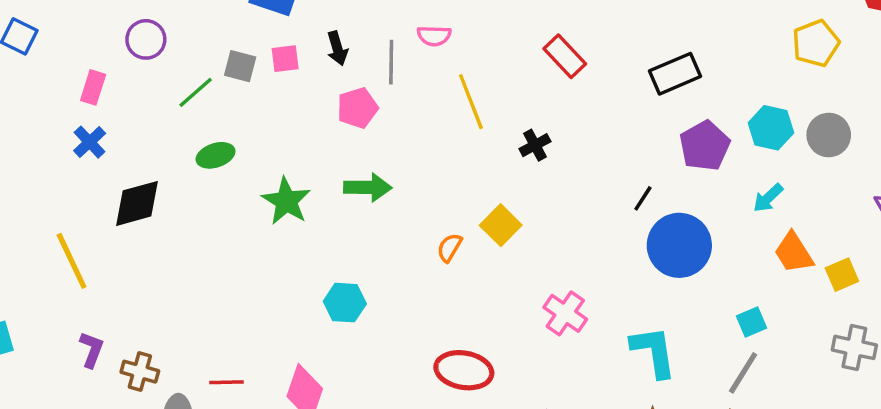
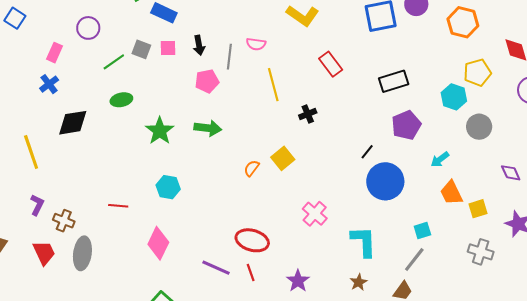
cyan hexagon: (771, 128) -> (454, 97), moved
cyan hexagon: (345, 303) -> (168, 187), moved
red line: (227, 382) -> (118, 206), moved

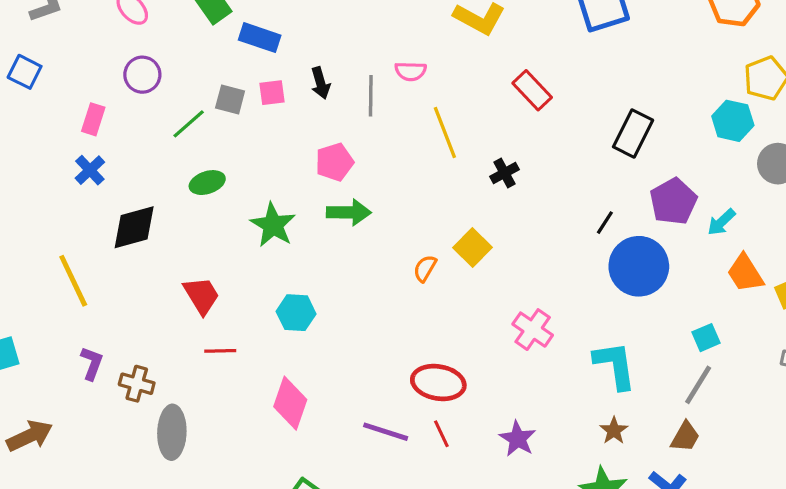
pink pentagon: (207, 81) -> (335, 162), moved
black rectangle: (394, 81) -> (633, 133), moved, turned -40
purple pentagon: (406, 125) -> (673, 202), moved
red trapezoid: (44, 253) -> (201, 295), moved

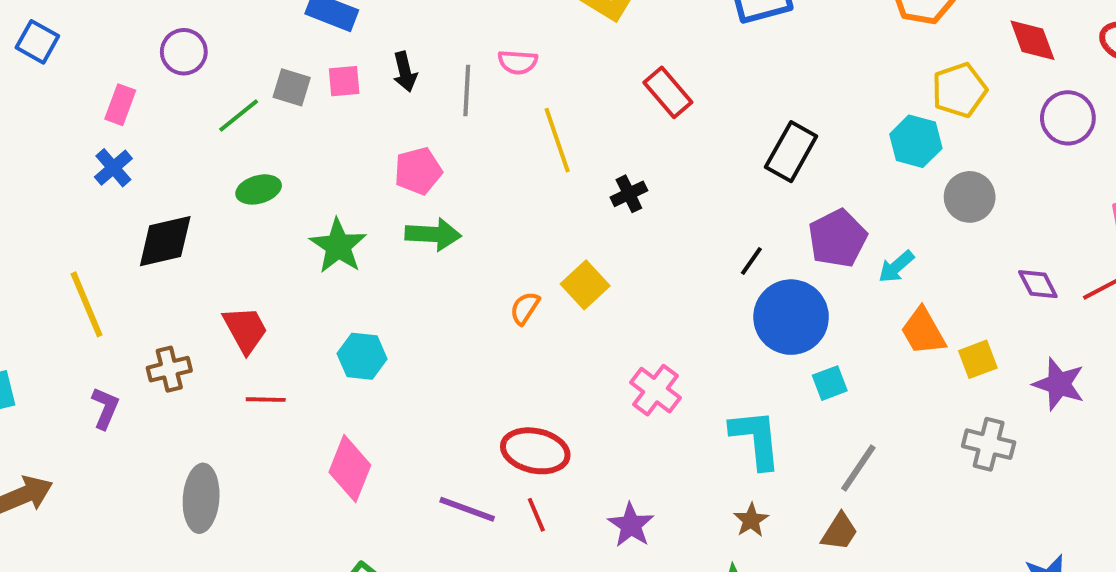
cyan square: (706, 338) -> (830, 383), moved
brown cross: (137, 384) -> (169, 369), moved, turned -32

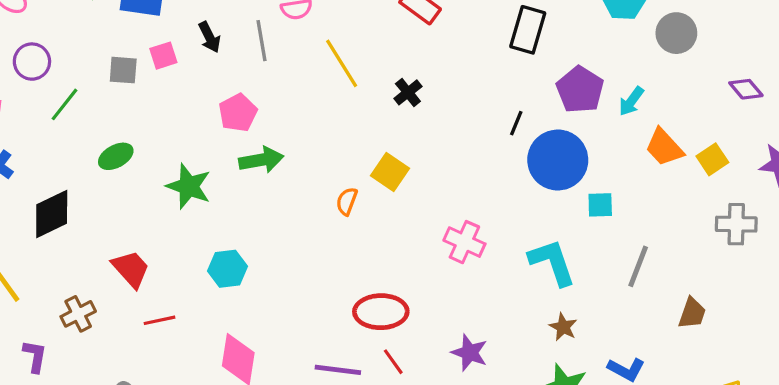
green line: (239, 116) -> (64, 104), moved
cyan square: (830, 383) -> (600, 205), turned 32
brown trapezoid: (840, 532) -> (692, 313), moved

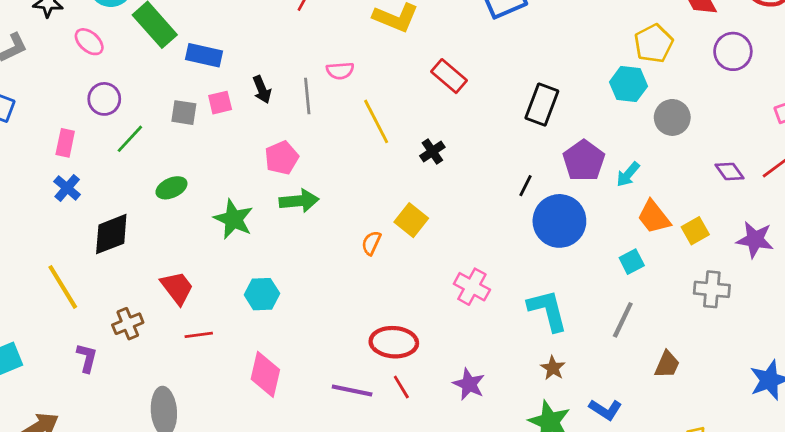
cyan square: (600, 205) -> (632, 262), moved, turned -30

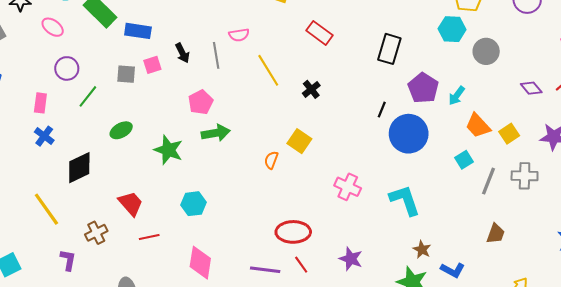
gray line: (623, 320) -> (488, 181), moved
brown star: (553, 368) -> (422, 250), moved

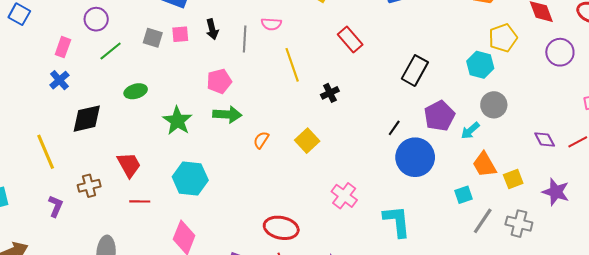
gray circle: (486, 51) -> (494, 105), moved
orange semicircle: (271, 160) -> (261, 140), moved
cyan hexagon: (194, 204) -> (190, 179), size x1.4

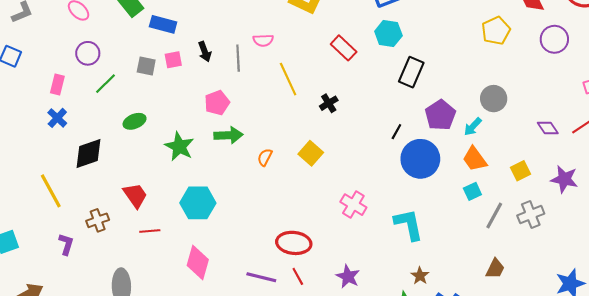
cyan hexagon: (480, 65) -> (388, 33), moved
orange trapezoid: (484, 165) -> (475, 159), moved
gray cross: (519, 224) -> (531, 215), turned -30

